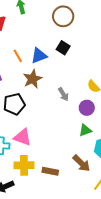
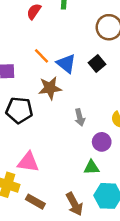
orange line: (18, 56) -> (42, 56), turned -32
blue triangle: (39, 56) -> (66, 63), turned 42
pink triangle: (23, 137) -> (28, 162), moved, turned -30

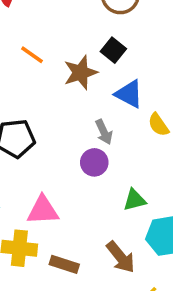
blue triangle: (66, 63) -> (129, 94), moved
brown star: (50, 88) -> (81, 73), moved
purple circle: (102, 142) -> (94, 162), moved

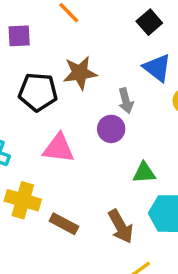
brown star: (81, 73) -> (80, 73), moved
pink triangle: (43, 210) -> (59, 148), moved

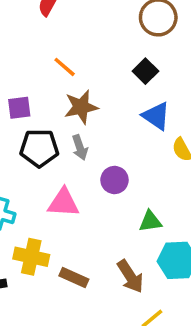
purple square: (19, 36) -> (19, 108), moved
brown star: (80, 73) -> (81, 107), moved
gray arrow: (126, 101) -> (80, 147), moved

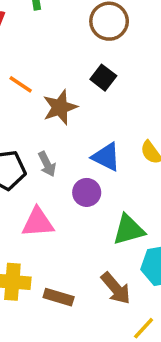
brown star: (81, 107) -> (60, 107), moved
blue triangle: (156, 116) -> (106, 157), moved
green triangle: (150, 221) -> (129, 230), size x1.4

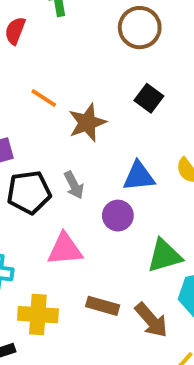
black square: (103, 78) -> (149, 98), moved
blue triangle: (106, 157) -> (139, 176), turned -32
brown rectangle: (59, 297) -> (103, 306), moved

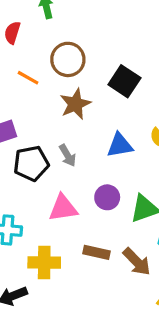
brown circle: (140, 28) -> (68, 59), moved
orange line: (44, 98) -> (28, 78), moved
black square: (149, 98) -> (124, 81), size x1.4
purple circle: (118, 216) -> (107, 197), moved

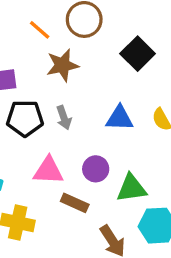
brown star: (75, 104) -> (62, 65), moved
brown rectangle: (97, 252) -> (75, 203), moved

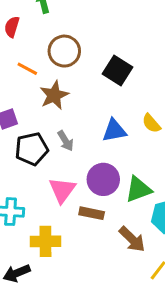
purple circle: (96, 169) -> (103, 179), size x1.4
pink triangle: (48, 171) -> (62, 190), turned -44

